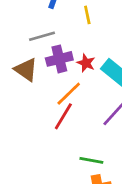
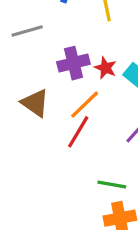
gray line: (42, 36) -> (27, 31), moved
brown triangle: (26, 70) -> (35, 103), moved

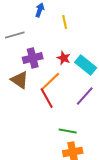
purple cross: (73, 63) -> (33, 58), moved
red line: (78, 132) -> (47, 98), turned -60

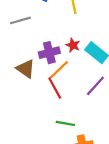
purple cross: (33, 58) -> (49, 53), moved
green line: (68, 131) -> (65, 123), moved

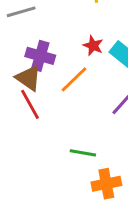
purple cross: (49, 53) -> (40, 56), moved, turned 30
red line: (55, 88) -> (30, 104), moved

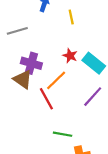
red line: (30, 104) -> (46, 99), moved

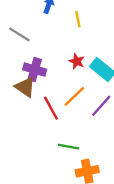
gray line: (17, 31) -> (19, 34), turned 48
orange line: (56, 80) -> (74, 96), moved

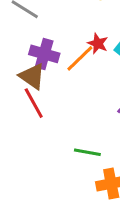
orange line: (74, 96) -> (80, 58), moved
red line: (51, 108) -> (34, 103), moved

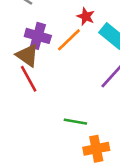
red star: (98, 43) -> (86, 16), moved

